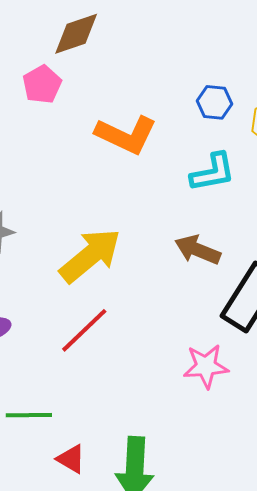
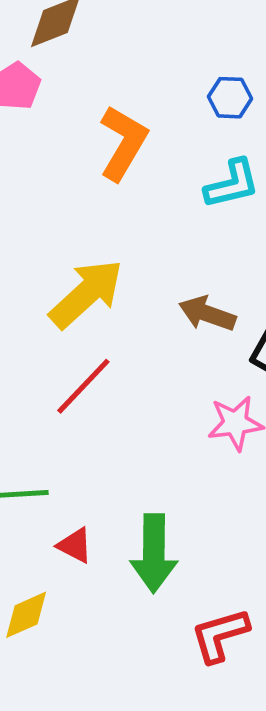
orange L-shape: (126, 135) -> (123, 143), turned -82
brown arrow: (198, 250) -> (207, 314), moved

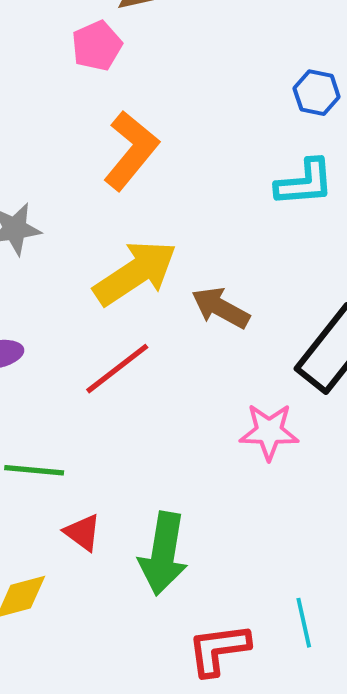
orange L-shape: (123, 143) -> (131, 150), moved
brown arrow: (207, 314) -> (221, 308), moved

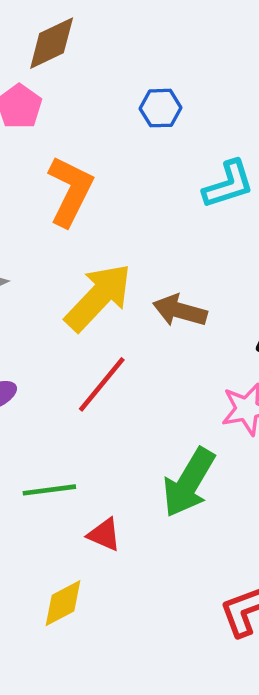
blue hexagon: (317, 93) -> (160, 108), moved
green arrow: (163, 554) -> (189, 482), moved, turned 34

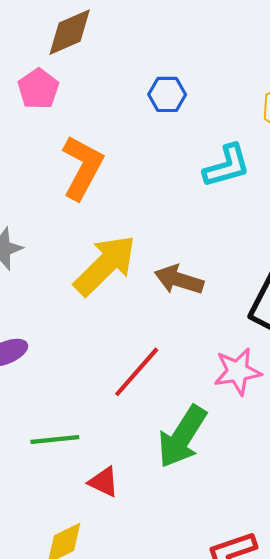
red line: (102, 384) -> (137, 372), moved

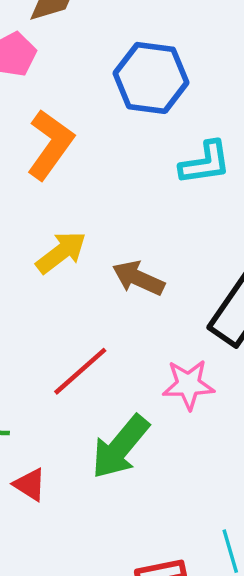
blue hexagon: (167, 94) -> (151, 78), size x1.8
yellow arrow: (105, 265) -> (61, 252), size x0.7

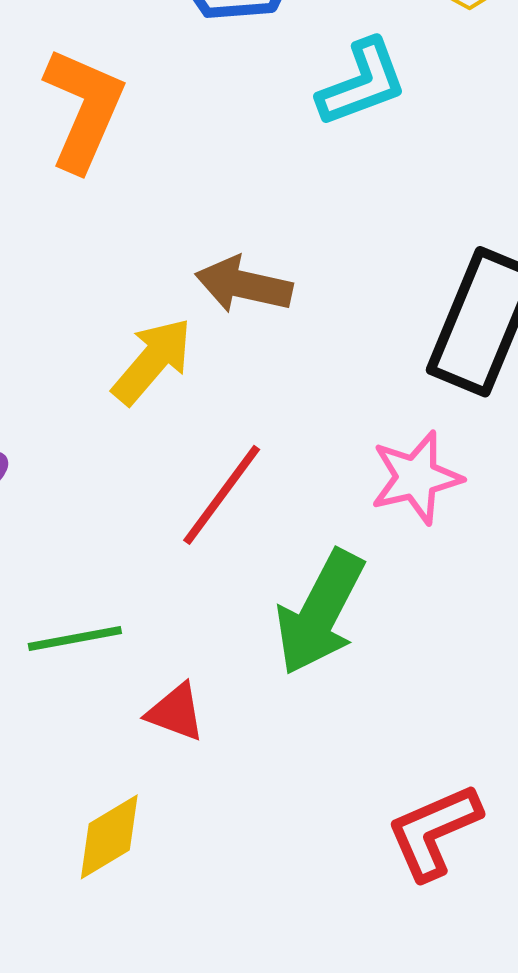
yellow arrow: (61, 252) -> (152, 361), moved
brown arrow: (138, 278) -> (244, 285), moved

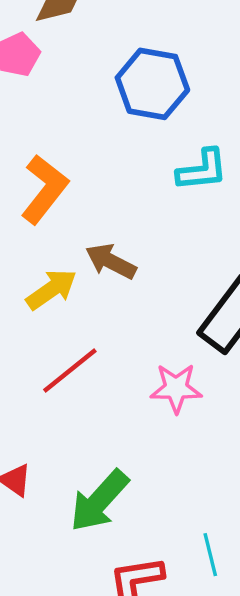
orange L-shape: (84, 109) -> (45, 189), moved
green arrow: (320, 612) -> (99, 501), moved

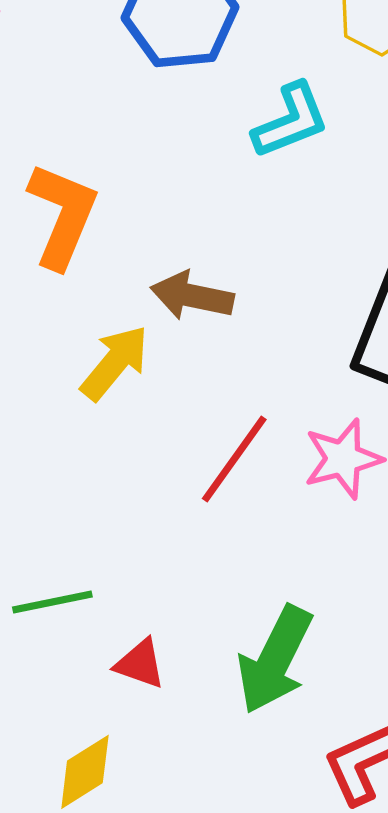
red line: (70, 370) -> (234, 459), moved

